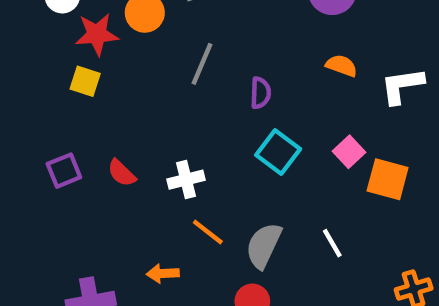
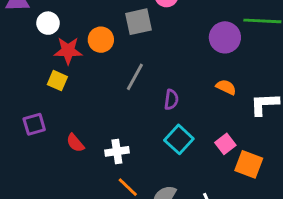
purple square: (64, 171) -> (34, 124), moved

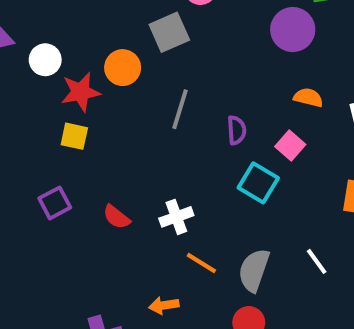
pink square: (225, 144) -> (290, 145), moved

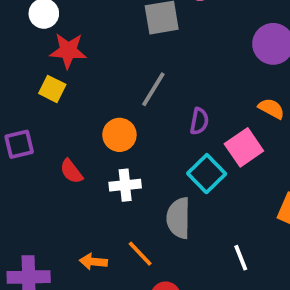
orange circle: (123, 68) -> (119, 135), moved
pink square: (290, 145) -> (244, 147), size x1.4
orange line: (201, 263) -> (140, 254), moved
gray semicircle: (254, 270) -> (179, 218), moved, turned -33

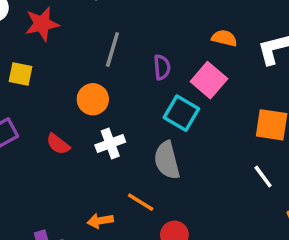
red star: (68, 51) -> (42, 24), moved
white line: (241, 258) -> (263, 177), moved

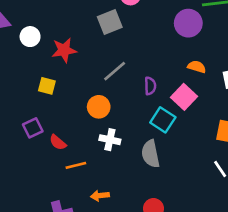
gray line: (112, 49) -> (115, 71), turned 30
red semicircle: (58, 144) -> (58, 142), moved
white cross: (110, 144) -> (110, 140), turned 30
orange line: (141, 202) -> (76, 165), moved, turned -48

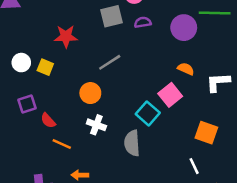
white circle: (30, 37) -> (21, 63), moved
purple semicircle: (150, 86) -> (143, 22), moved, turned -105
orange line: (76, 165) -> (62, 144), turned 30

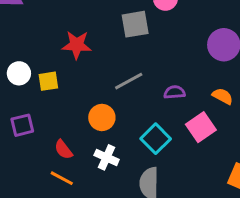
purple semicircle: (143, 22) -> (174, 92), moved
yellow square: (45, 67) -> (48, 81), turned -35
cyan square: (148, 113) -> (156, 139), moved
red semicircle: (48, 121) -> (63, 150), moved

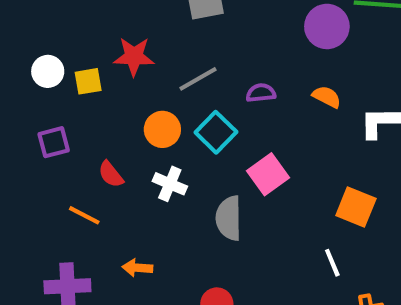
red star: (77, 45) -> (134, 56), moved
pink square: (201, 127) -> (268, 174), moved
cyan square: (156, 139) -> (216, 132), moved
orange line: (62, 178) -> (84, 215), moved

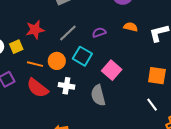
red semicircle: (111, 174) -> (37, 88), size x1.6
orange line: (84, 215) -> (35, 64), moved

